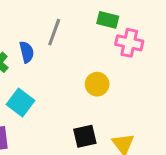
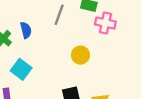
gray line: (54, 32) -> (59, 15), moved

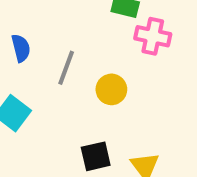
gray line: (59, 15) -> (66, 68), moved

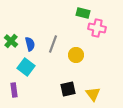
blue semicircle: (21, 48) -> (30, 44), moved

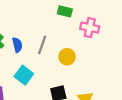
green rectangle: (83, 13) -> (65, 11), moved
cyan square: (26, 67) -> (24, 75), moved

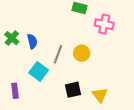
gray line: (42, 45) -> (58, 54), moved

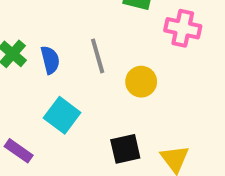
gray line: (58, 54) -> (98, 56), moved, turned -36
purple rectangle: (15, 91) -> (19, 151), turned -48

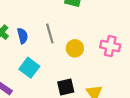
pink cross: (183, 28) -> (110, 46), moved

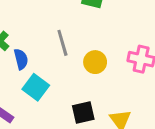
blue semicircle: (22, 36) -> (21, 59), moved

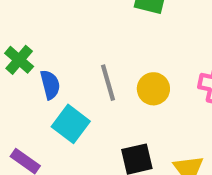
gray line: (62, 43) -> (108, 83), moved

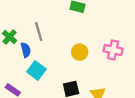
gray line: (108, 83) -> (39, 32), moved

